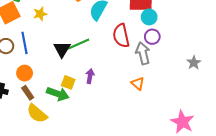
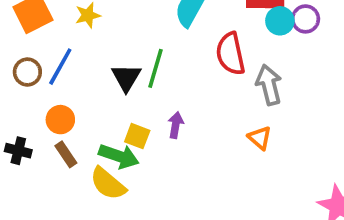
purple circle: (152, 37) -> (305, 19), moved
blue line: (25, 43) -> (60, 67), turned 40
green line: (79, 44) -> (155, 68), turned -50
yellow semicircle: (37, 114) -> (108, 184), moved

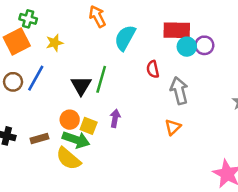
red semicircle: (230, 54) -> (153, 69), size x0.6
orange circle: (60, 120) -> (70, 120), moved
orange triangle: (260, 138) -> (173, 127), turned 36
brown rectangle: (66, 154) -> (39, 138), turned -72

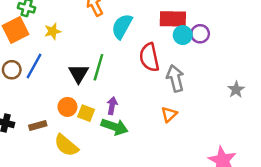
red semicircle: (153, 69) -> (149, 57), size x1.6
green arrow: (76, 140) -> (115, 127), moved

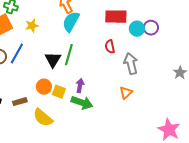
red rectangle: (173, 19) -> (116, 17), moved
cyan semicircle: (122, 26) -> (71, 22), moved
red semicircle: (149, 57) -> (110, 47), size x0.6

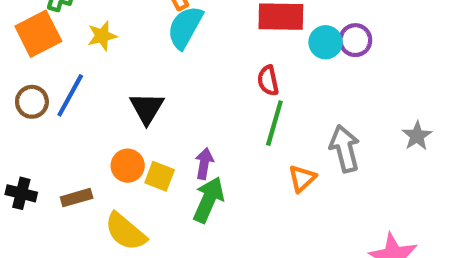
green line: (69, 55) -> (274, 123), moved
gray arrow: (131, 64) -> (345, 149), moved
green arrow: (82, 103) -> (208, 200), turned -85

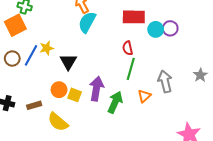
yellow star: (102, 36) -> (47, 48), moved
purple arrow: (204, 164) -> (96, 89), size x1.6
green arrow: (208, 200) -> (115, 102), moved

